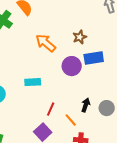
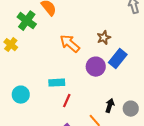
blue rectangle: (94, 58) -> (118, 59), turned -42
red line: (51, 109) -> (67, 101), moved

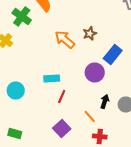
brown star: (104, 38) -> (90, 34), moved
purple circle: (96, 67) -> (95, 72), moved

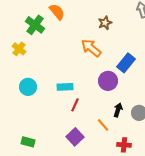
brown star: (90, 34) -> (105, 23), moved
orange arrow: (65, 40) -> (91, 48), moved
cyan circle: (16, 90) -> (28, 87), moved
red cross: (100, 136) -> (124, 145), moved

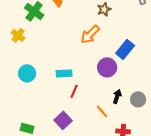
orange arrow: (91, 48) -> (90, 34), turned -85
purple square: (75, 137) -> (63, 120), moved

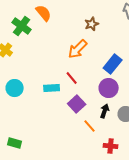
purple circle: (107, 67) -> (109, 88), moved
red line: (74, 91) -> (72, 78), moved, turned -64
purple square: (63, 120) -> (77, 104), moved

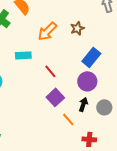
brown star: (92, 24) -> (77, 28), moved
orange arrow: (78, 49) -> (47, 31), moved
cyan rectangle: (52, 88) -> (23, 55), moved

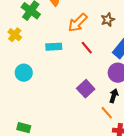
red line: (50, 71) -> (87, 48), moved
orange line: (68, 119) -> (107, 113), moved

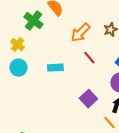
cyan rectangle: (54, 47) -> (55, 68), moved
cyan circle: (24, 73) -> (18, 68), moved

